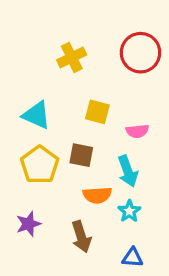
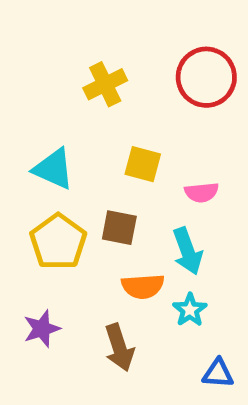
blue triangle: (133, 258) -> (218, 373), moved

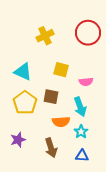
blue triangle: (218, 373) -> (82, 156), moved

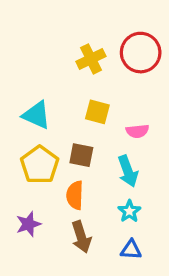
yellow cross: (45, 36) -> (91, 59), moved
orange semicircle: (61, 122) -> (75, 195), moved, turned 96

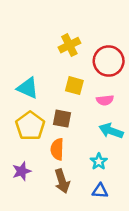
red circle: (141, 53) -> (109, 61), moved
cyan arrow: (128, 171) -> (111, 131), moved, turned 130

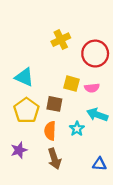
yellow square: (74, 86) -> (72, 84), moved
cyan star: (99, 161) -> (77, 129), moved
blue triangle: (100, 191) -> (99, 164), moved

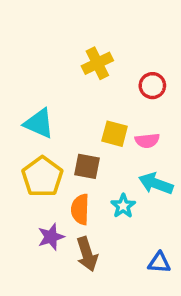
red circle: (95, 54) -> (152, 86), size x0.6
purple star: (19, 150) -> (51, 237), moved

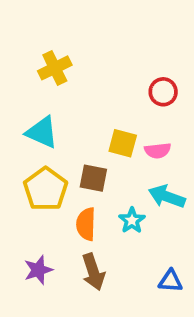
yellow cross: (97, 63) -> (55, 68), moved
purple star: (51, 237) -> (38, 270), moved

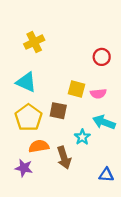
orange semicircle: (86, 224) -> (39, 146), moved, turned 78
purple star: (38, 270) -> (24, 168), turned 30
brown arrow: (93, 272) -> (64, 158), moved

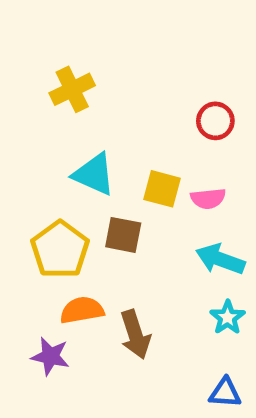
cyan triangle: (26, 82) -> (94, 174), moved
cyan star: (82, 137) -> (228, 317), moved
blue triangle: (106, 175) -> (225, 393), moved

